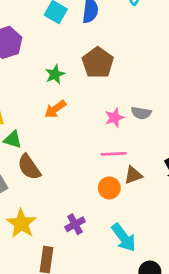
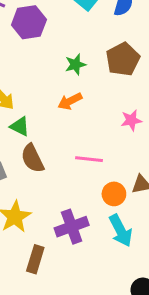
pink line: (114, 154) -> (89, 159), moved
purple cross: (75, 224) -> (72, 227), size x1.5
cyan arrow: (124, 238) -> (121, 231), moved

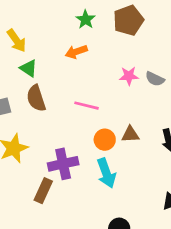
green star: (75, 64) -> (86, 20), turned -30
brown rectangle: (35, 259) -> (43, 191), moved

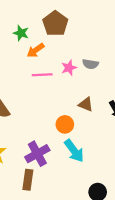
orange arrow: (76, 52) -> (36, 50), moved
pink line: (87, 106) -> (42, 75), moved
brown triangle: (130, 134) -> (86, 104), moved, turned 42

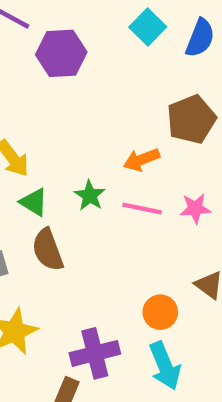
green star: (21, 33) -> (90, 195), moved

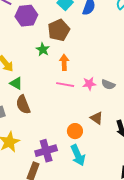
brown pentagon: (191, 119) -> (59, 30), moved
orange arrow: (141, 160) -> (64, 62), turned 112
green star: (90, 195) -> (43, 49), moved

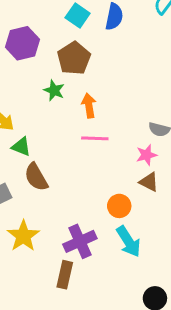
pink star: (89, 84) -> (146, 155), moved

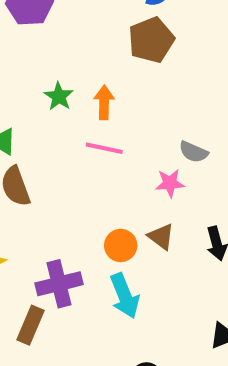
brown pentagon: (74, 58) -> (151, 40), moved
green star: (54, 90) -> (59, 96), moved
brown triangle: (149, 182) -> (161, 237), moved

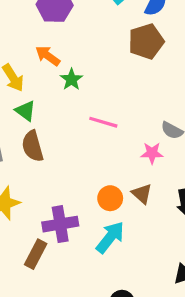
orange arrow: (104, 102) -> (48, 56), moved, turned -60
cyan arrow: (125, 296) -> (110, 237), turned -124

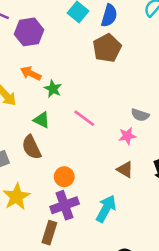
green triangle: (25, 111) -> (42, 120), moved
pink line: (103, 122) -> (84, 118), turned 30
orange circle: (110, 198) -> (64, 177), moved

